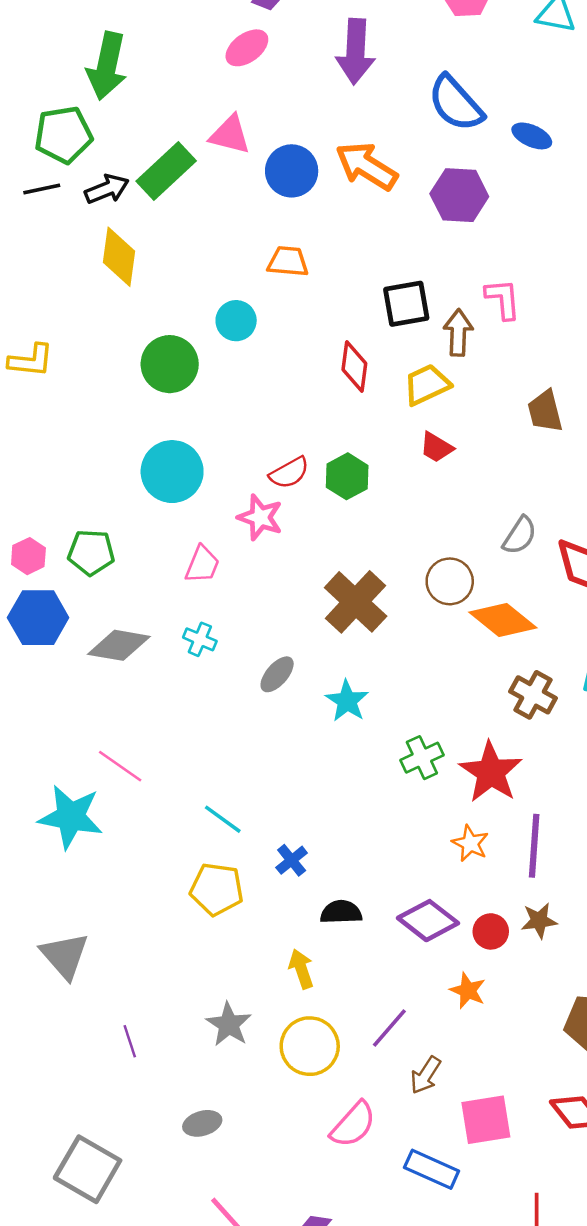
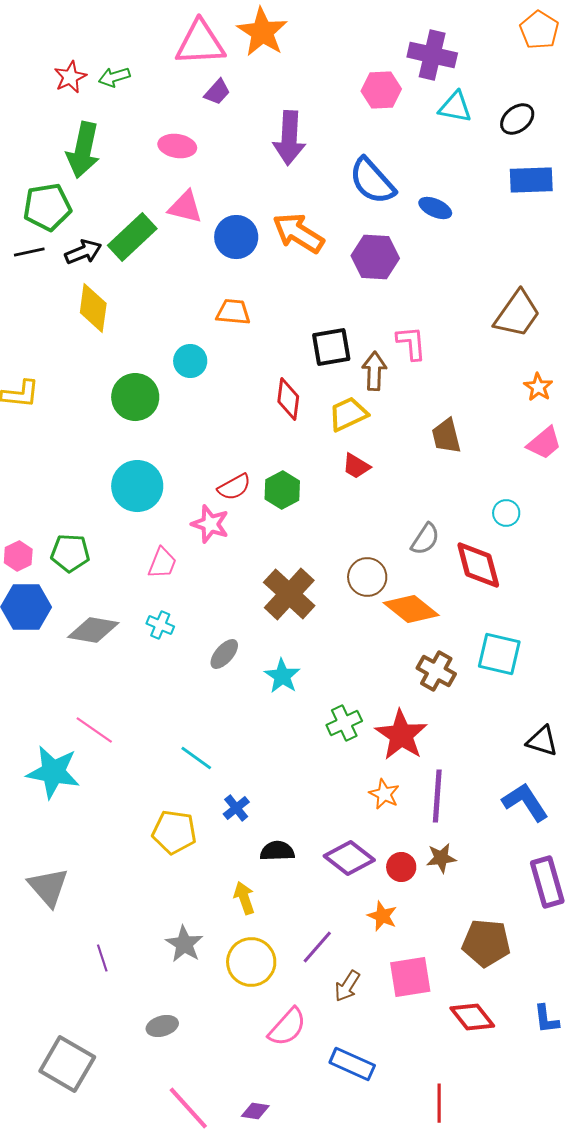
pink ellipse: (247, 48) -> (177, 146), moved, turned 45
cyan line: (223, 819) -> (196, 758), moved
pink square: (486, 1120) -> (410, 977), moved

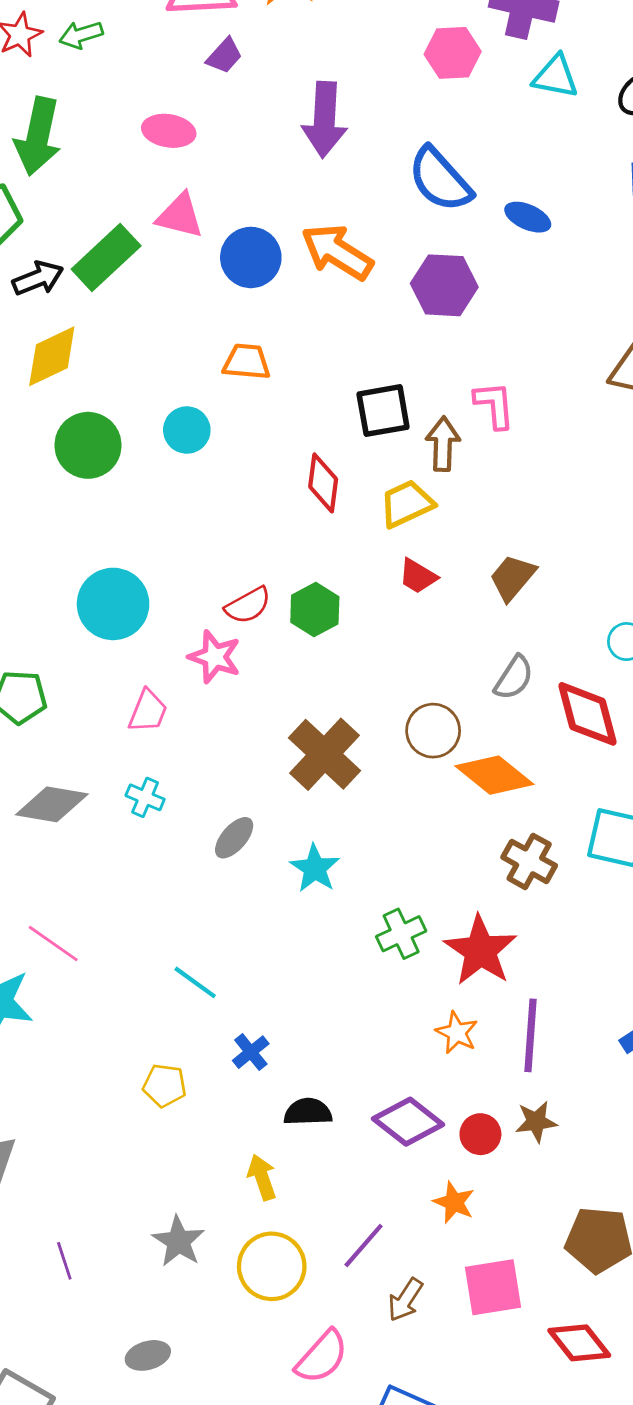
yellow diamond: (93, 308) -> (52, 356), turned 57
green circle: (135, 397) -> (88, 445), moved
brown trapezoid: (446, 436) -> (512, 578), moved, turned 54
yellow pentagon: (174, 832) -> (165, 1085), size x0.7

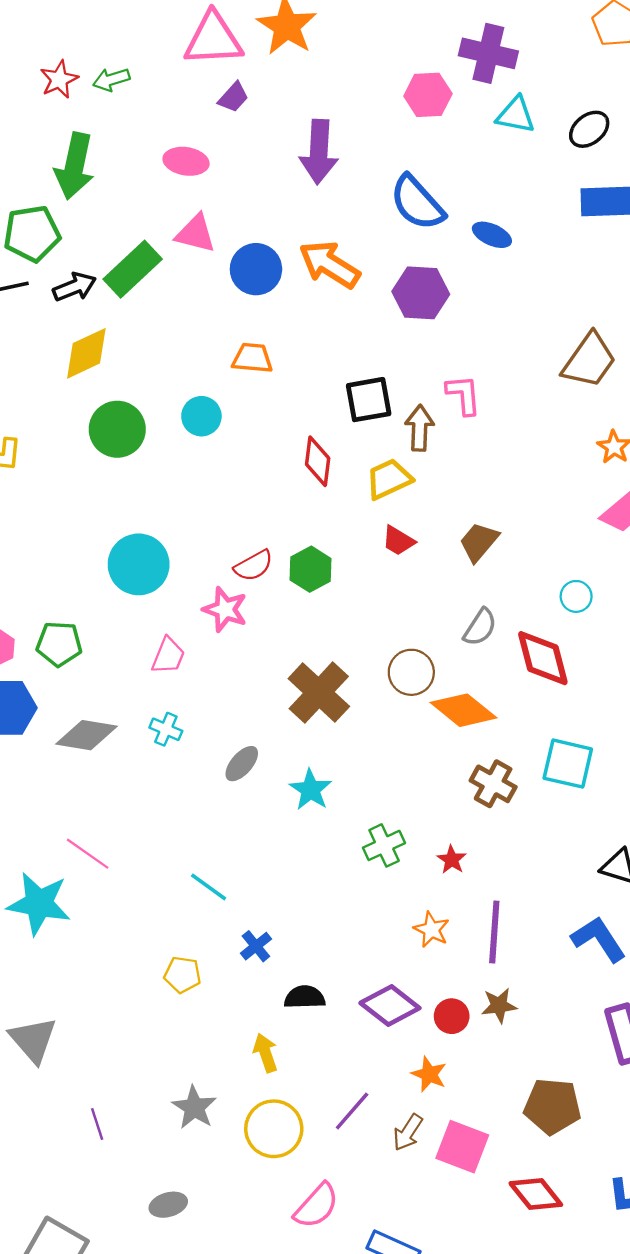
red star: (480, 950) -> (452, 860), size x0.5
pink square: (493, 1287) -> (462, 1147), turned 30
brown arrow: (405, 1300) -> (408, 1132), moved

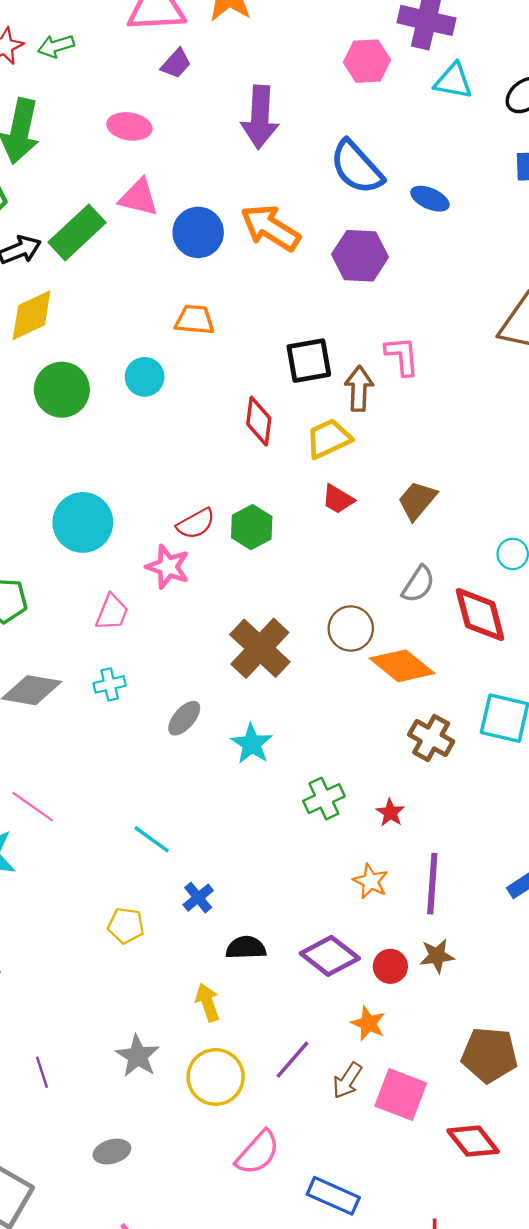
cyan cross: (166, 729) -> (110, 684), turned -36

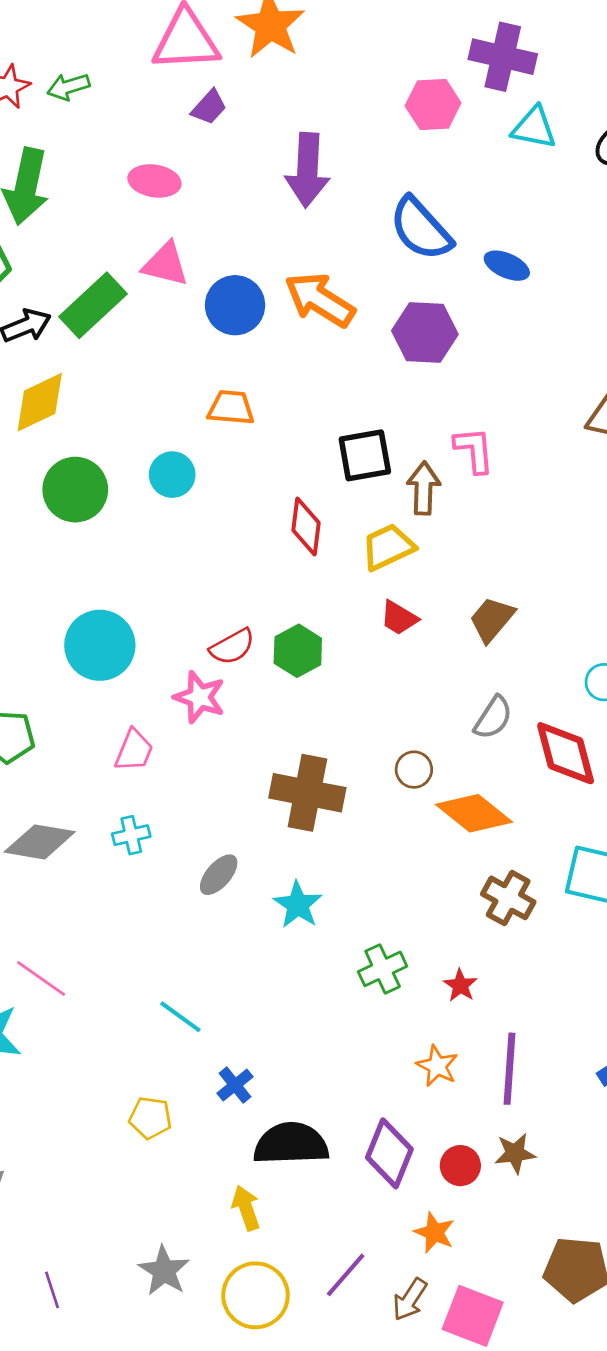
brown circle: (351, 628) -> (414, 770), size x0.7
brown cross: (260, 648) -> (307, 793), turned -32
black semicircle: (246, 948) -> (291, 1144), size x1.6
purple diamond: (330, 956) -> (389, 1153), turned 74

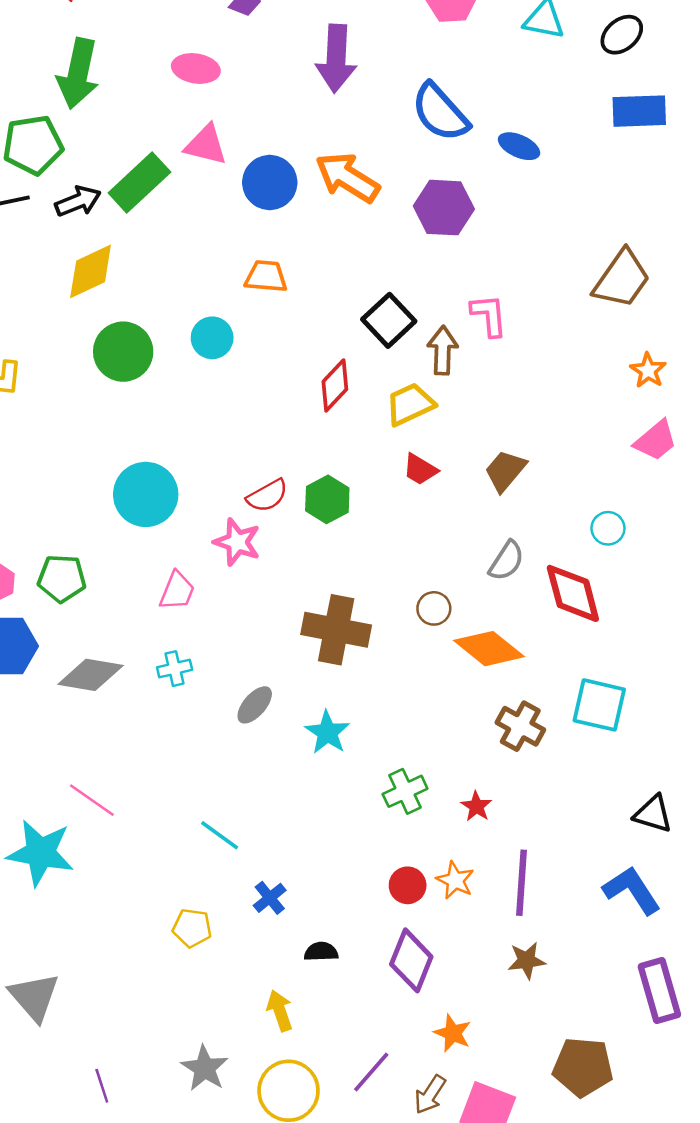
black square: (365, 455) -> (389, 320), turned -33
red diamond: (306, 526) -> (335, 385), turned 36
black semicircle: (291, 1144) -> (321, 952), size x0.5
red circle: (460, 1166) -> (408, 885), moved

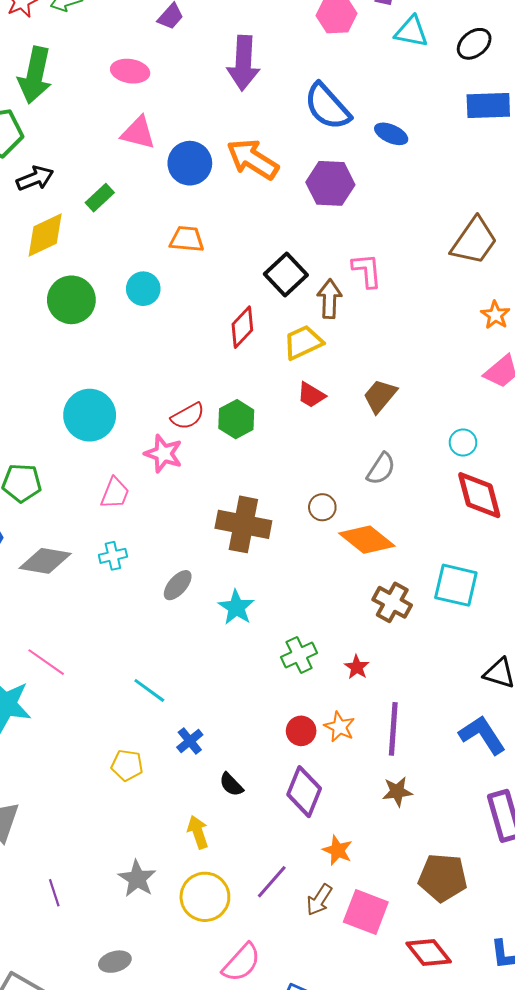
green rectangle: (139, 182) -> (100, 198), moved, size x0.6
red diamond: (573, 593) -> (479, 495), moved
black semicircle: (321, 952) -> (231, 785), turned -132

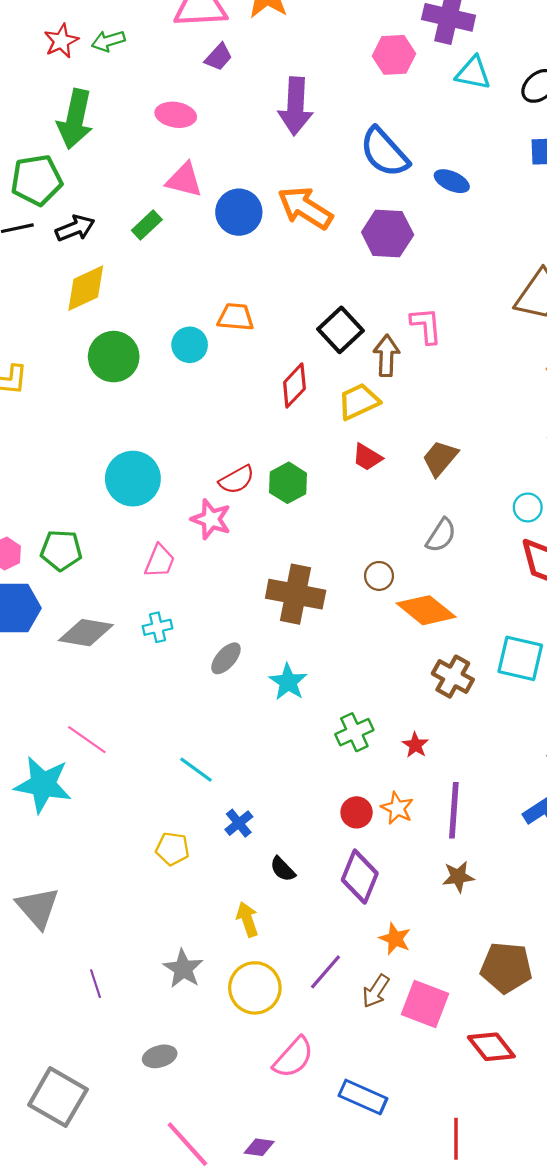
green rectangle: (100, 198) -> (147, 225), moved
orange trapezoid: (187, 239) -> (236, 317), moved

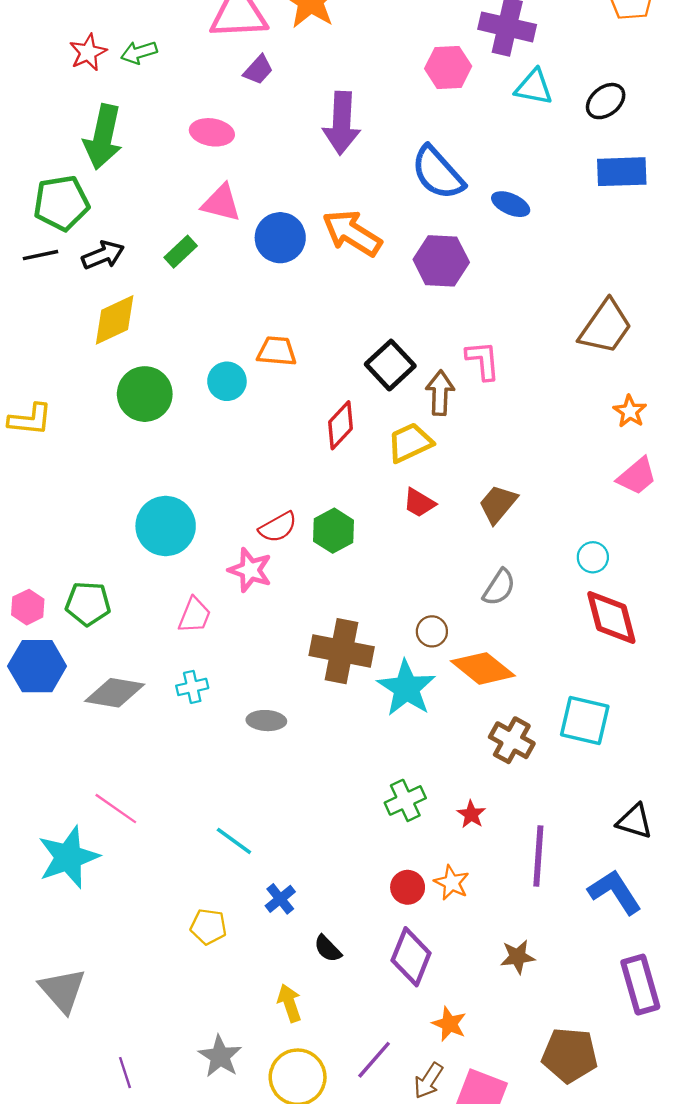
gray ellipse: (226, 658) -> (266, 721), turned 52
cyan star: (288, 682) -> (406, 688), moved, size x1.4
cyan star: (43, 785) -> (68, 857), turned -30
purple line: (454, 810) -> (538, 856), moved

